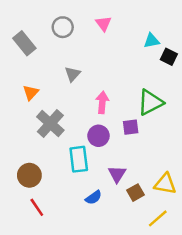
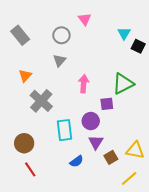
gray circle: (63, 27) -> (61, 35), moved
cyan triangle: (152, 41) -> (124, 33), turned -48
purple circle: (98, 136) -> (91, 121), moved

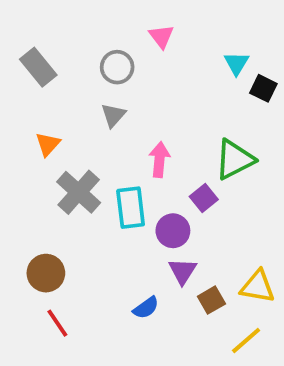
purple square: (107, 104) -> (204, 198), turned -32
cyan rectangle: (64, 130) -> (131, 208), moved

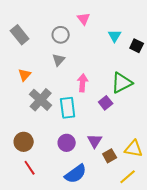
cyan triangle: (236, 63) -> (115, 36), moved
purple circle: (173, 231) -> (67, 143), moved
blue semicircle: (146, 308) -> (76, 174), moved, size x1.6

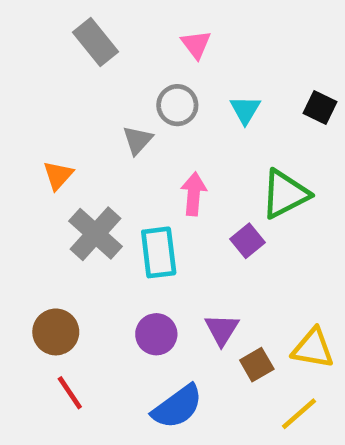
gray rectangle: (20, 35) -> (96, 42), moved
gray circle: (61, 35) -> (177, 105), moved
cyan triangle: (115, 36) -> (245, 110), moved

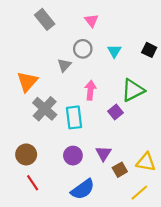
orange triangle: (58, 175) -> (27, 82), size x1.5

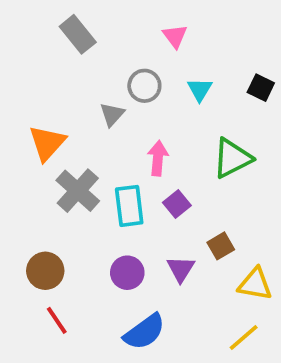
pink triangle: (91, 21) -> (175, 36), moved
purple square: (115, 112) -> (177, 204), moved
brown square: (120, 170) -> (221, 246), moved

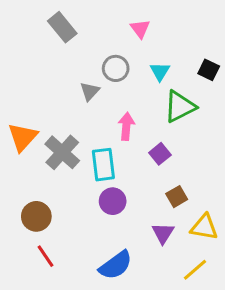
orange triangle: (47, 143) -> (23, 137), moved
green triangle: (232, 158) -> (180, 107), moved
purple square: (177, 204) -> (160, 154), moved
purple triangle: (181, 269) -> (163, 233), moved
purple circle: (127, 273) -> (113, 201), moved

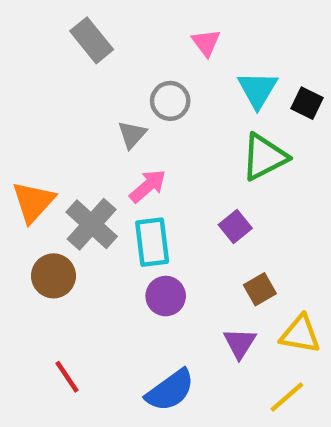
cyan triangle: (160, 71) -> (258, 90), moved, size x1.4
pink arrow: (126, 126) -> (148, 186), moved, turned 44
brown circle: (36, 216) -> (53, 276), moved

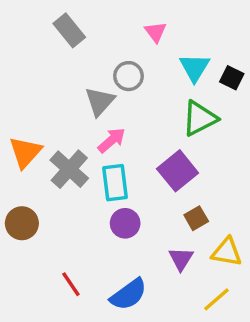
gray triangle: (132, 135) -> (100, 101), size x1.4
purple square: (235, 227) -> (178, 171), size x1.6
brown circle: (53, 276) -> (22, 223), moved
red line: (67, 377) -> (71, 284), moved

